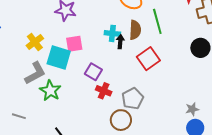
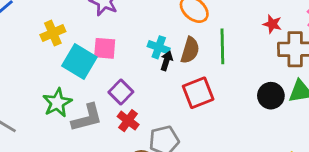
gray L-shape: (35, 73) -> (87, 118), moved

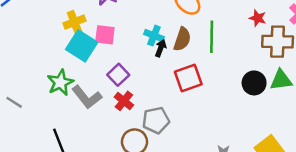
yellow cross: (53, 33) -> (74, 22), moved
gray L-shape: (87, 118) -> (87, 97), turned 64

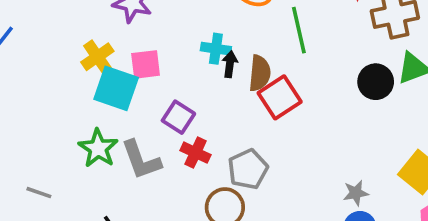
brown semicircle: (182, 39) -> (260, 73), moved
gray L-shape: (87, 97) -> (141, 160), turned 32

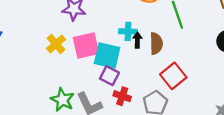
pink square: (146, 64) -> (86, 46), size x1.4
cyan square: (116, 88) -> (107, 56), moved
red square: (280, 97) -> (173, 76), moved

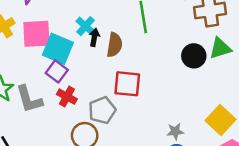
cyan cross: (128, 31) -> (86, 26), turned 30
red square: (173, 76) -> (127, 84), turned 35

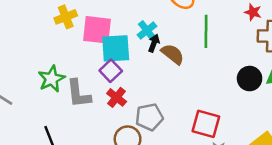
brown semicircle: (115, 45) -> (173, 54), turned -70
cyan square: (58, 49) -> (116, 48), turned -36
red square: (127, 84) -> (206, 124), moved

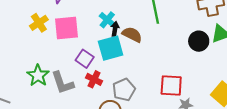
cyan square: (116, 48) -> (111, 48), moved

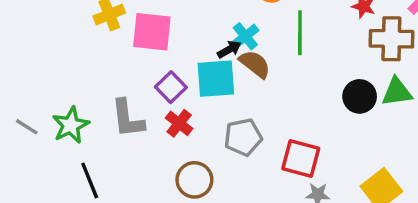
cyan cross: (107, 20) -> (245, 36), moved
black arrow: (115, 29) -> (229, 49), turned 40
green star: (38, 75) -> (71, 125), moved
gray pentagon: (124, 90) -> (243, 137), moved

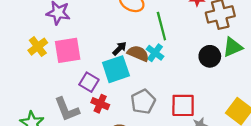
cyan cross: (245, 36) -> (155, 53), moved

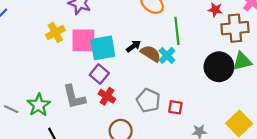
black circle: (210, 56) -> (219, 67), size x1.4
cyan square: (116, 69) -> (103, 48), moved
gray pentagon: (143, 102) -> (148, 100), turned -30
red square: (183, 105) -> (175, 107), moved, size x0.6

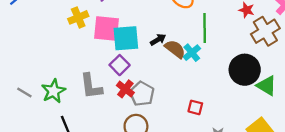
brown cross: (235, 28) -> (265, 31), turned -32
green triangle: (242, 61) -> (267, 86), moved, turned 40
gray pentagon: (148, 100) -> (142, 94), moved

